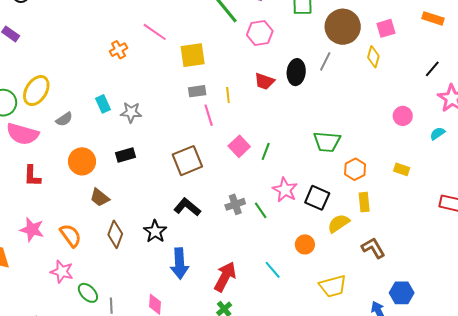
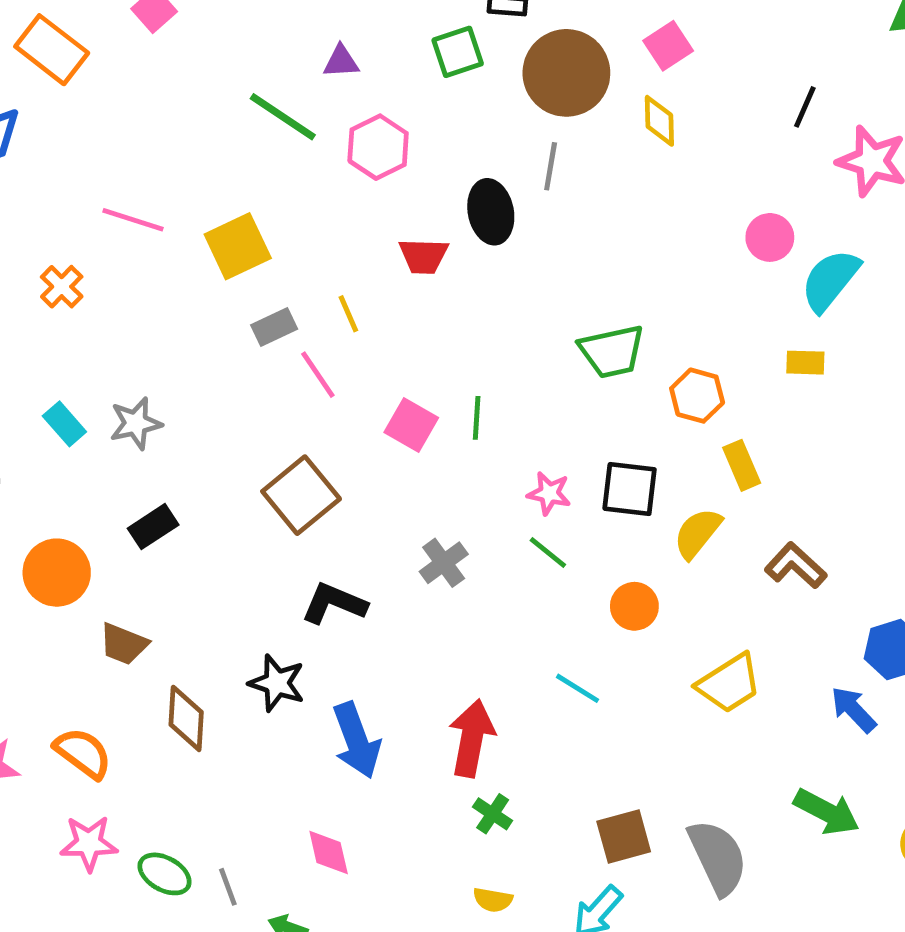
cyan semicircle: (437, 133) -> (830, 280), moved, size x1.8
pink star: (285, 190) -> (549, 493), size x0.7
green line: (261, 210) -> (548, 553), moved

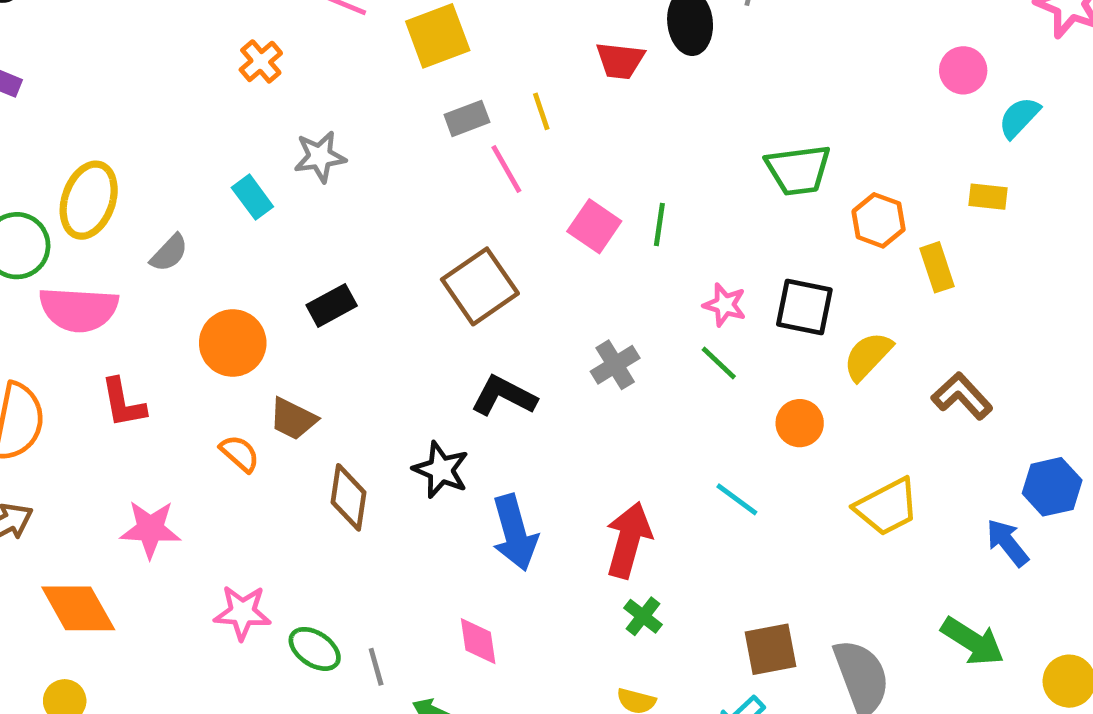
cyan semicircle: (830, 280) -> (1019, 117), size x0.7
gray star: (136, 423) -> (320, 157), moved
yellow rectangle: (742, 465) -> (937, 267), moved
orange semicircle: (83, 753) -> (240, 454), moved, size x0.7

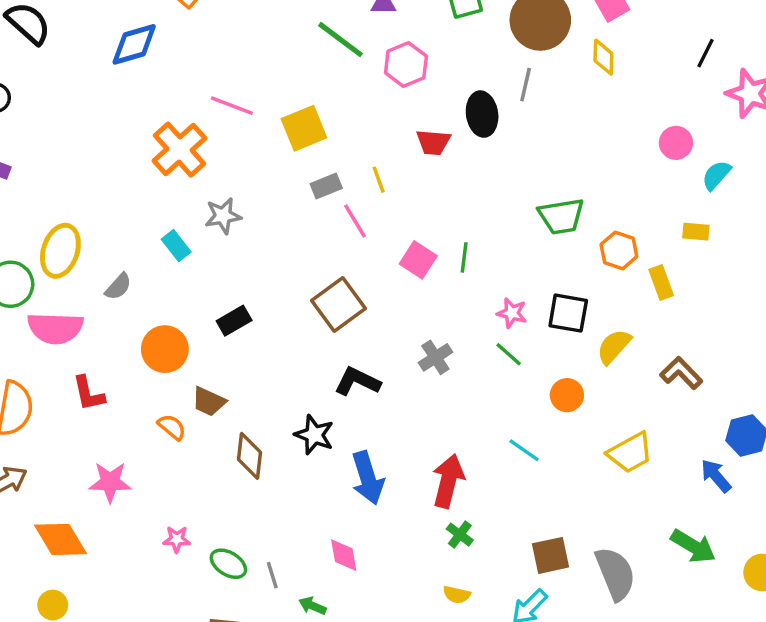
orange cross: (261, 61) -> (179, 150), size x1.8
pink star: (242, 613) -> (177, 539), size x0.7

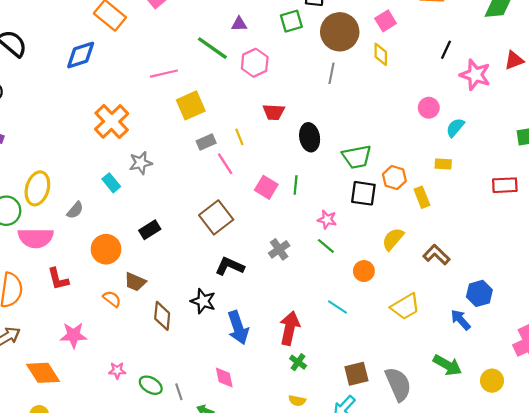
pink line: (232, 106) -> (164, 74), moved, turned -32
black ellipse: (482, 114) -> (310, 137), moved
black square: (568, 313) -> (363, 193), moved

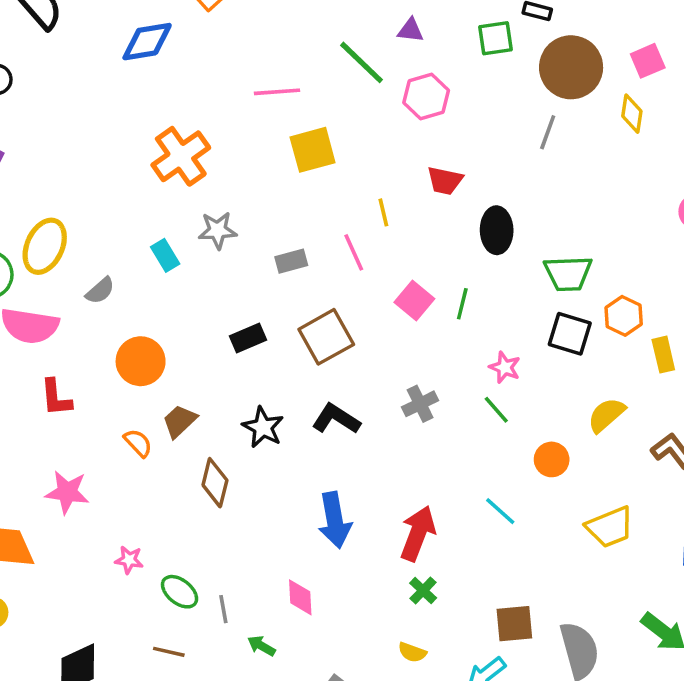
gray rectangle: (206, 142) -> (291, 261), moved
black rectangle: (150, 230) -> (248, 338), moved
brown trapezoid: (135, 282) -> (180, 421), turned 105
black star: (203, 301) -> (263, 427), moved

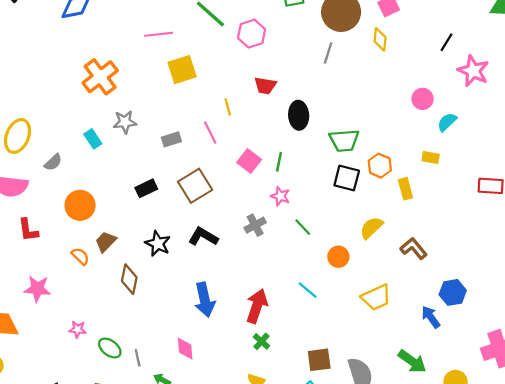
pink star: (505, 367) -> (280, 196), moved

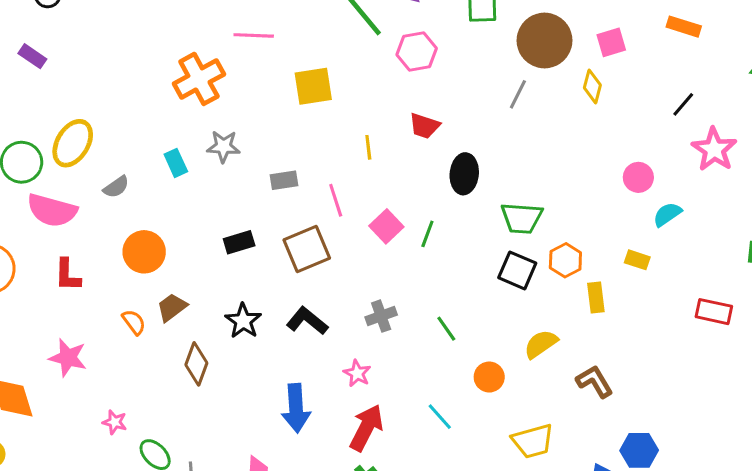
pink line: (159, 34) -> (254, 35), moved
pink line: (210, 132) -> (336, 200), moved
pink star: (280, 196) -> (357, 373), moved

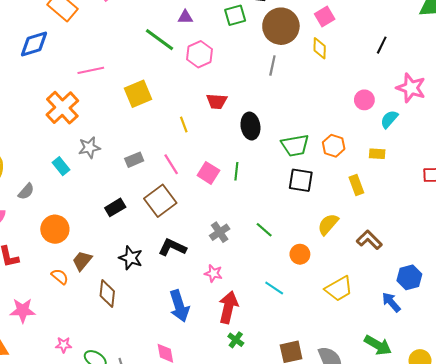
pink star: (714, 149) -> (411, 88), moved
orange hexagon: (565, 260) -> (334, 146), moved

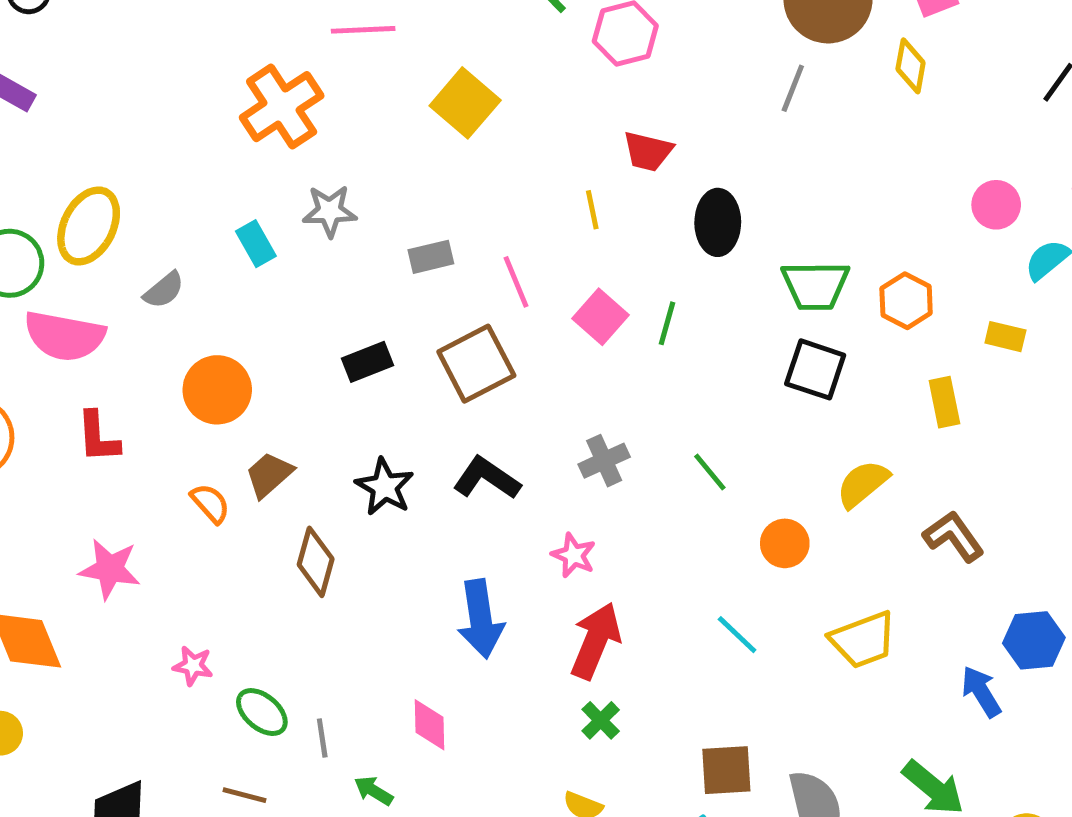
yellow square: (138, 94) -> (465, 103), turned -36
yellow line: (184, 124) -> (592, 210), moved
cyan line: (274, 288) -> (737, 635), moved

